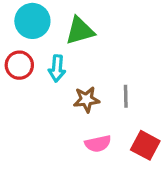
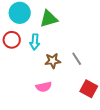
gray line: (126, 96) -> (77, 59), turned -32
pink semicircle: (98, 144) -> (44, 87), moved

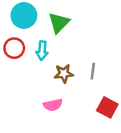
green triangle: (49, 19) -> (59, 23), turned -30
gray line: (77, 59) -> (93, 71), turned 40

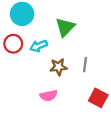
green triangle: (59, 23) -> (65, 27), moved
cyan arrow: (42, 51) -> (39, 46), turned 63

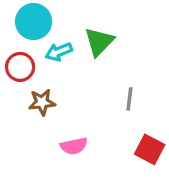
cyan arrow: (39, 46) -> (59, 52), moved
brown star: (58, 67) -> (42, 102), moved

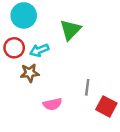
cyan arrow: (59, 52) -> (39, 50), moved
gray line: (129, 99) -> (87, 87), moved

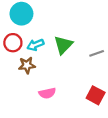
green triangle: (70, 30) -> (63, 45), moved
gray line: (87, 87) -> (97, 53), moved, turned 64

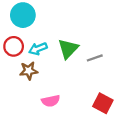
gray line: (97, 53) -> (95, 58), moved

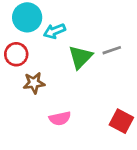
cyan arrow: (38, 49) -> (54, 31), moved
gray line: (95, 58) -> (112, 50), moved

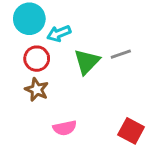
red circle: (16, 54) -> (37, 59), moved
brown star: (34, 83) -> (37, 90), turned 30

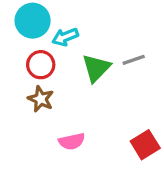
red square: (131, 131) -> (145, 145), turned 30

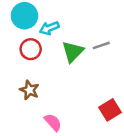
brown star: (41, 99) -> (29, 90), moved
pink semicircle: (72, 141) -> (53, 122), moved, turned -120

